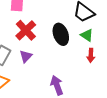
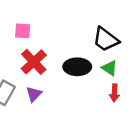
black ellipse: (61, 34) -> (77, 67), turned -70

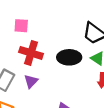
red cross: (34, 62) -> (31, 53), turned -30

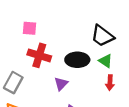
purple triangle: (31, 81) -> (61, 84), moved

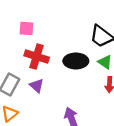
purple triangle: (61, 84) -> (37, 86), moved, turned -32

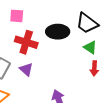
black ellipse: (76, 61) -> (58, 32), moved

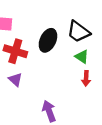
black ellipse: (58, 32) -> (48, 40), turned -65

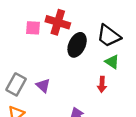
red cross: (15, 51) -> (58, 22), moved
red arrow: (86, 78) -> (102, 84), moved

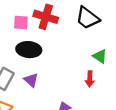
black trapezoid: (109, 36) -> (87, 18), moved
black ellipse: (77, 45) -> (29, 50), moved, turned 70

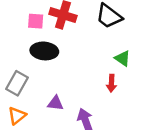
purple triangle: (31, 80) -> (56, 103), moved, turned -35

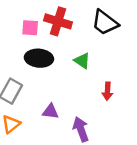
green triangle: (123, 58) -> (82, 61), moved

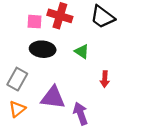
purple triangle: (50, 111) -> (53, 98), size x1.6

